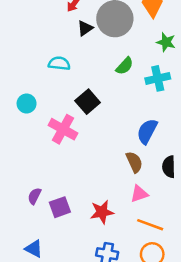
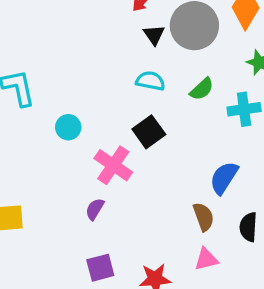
black triangle: (85, 28) -> (154, 35), turned -35
cyan semicircle: (59, 63) -> (150, 81), moved
purple semicircle: (34, 196) -> (95, 209), moved

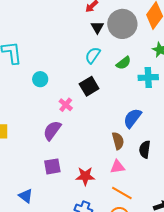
cyan semicircle: (150, 81) -> (93, 55), turned -72
pink cross: (113, 165) -> (66, 105), size x0.6
purple semicircle: (95, 209) -> (52, 130), size x1.5

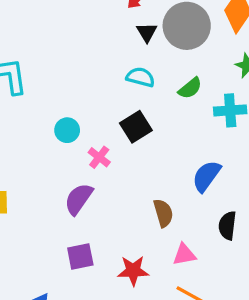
cyan semicircle: (93, 55) -> (140, 77), turned 72
cyan circle: (40, 79) -> (67, 130), moved
brown semicircle: (118, 141) -> (163, 213), moved

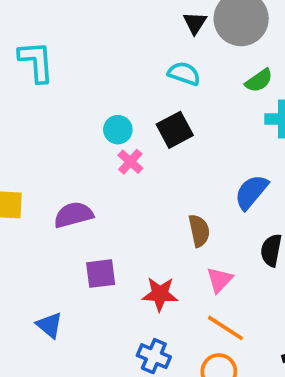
green semicircle: (190, 88) -> (259, 81), moved
cyan circle: (67, 130) -> (118, 130), moved
purple semicircle: (79, 199) -> (73, 215), moved, turned 36
pink triangle: (184, 255) -> (220, 280), turned -40

